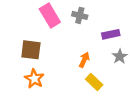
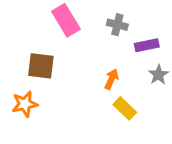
gray cross: (80, 15) -> (117, 25), moved
orange star: (34, 79) -> (25, 104), moved, turned 30

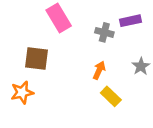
gray cross: (117, 25) -> (104, 32), moved
purple rectangle: (147, 45) -> (130, 21), moved

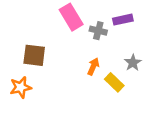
pink rectangle: (59, 18) -> (71, 17), moved
yellow rectangle: (111, 96) -> (114, 82), moved

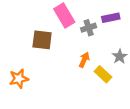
gray cross: (98, 31) -> (89, 28), turned -32
brown square: (34, 55) -> (42, 40), moved

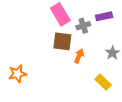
brown square: (42, 40) -> (62, 41), moved
yellow rectangle: (103, 74) -> (103, 82), moved

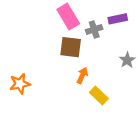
orange arrow: (79, 56) -> (82, 75), moved
yellow rectangle: (103, 82) -> (99, 96), moved

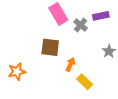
gray cross: (94, 29) -> (81, 25), turned -32
brown square: (71, 47) -> (50, 47), moved

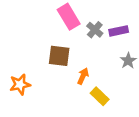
purple rectangle: (101, 16) -> (119, 31), moved

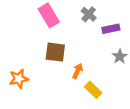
pink rectangle: (69, 17) -> (49, 15), moved
gray cross: (95, 30) -> (89, 14), moved

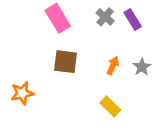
purple rectangle: (111, 29) -> (133, 20), moved, turned 70
orange arrow: (78, 71) -> (113, 66), moved

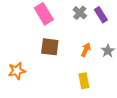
yellow rectangle: (110, 106) -> (84, 81), turned 35

